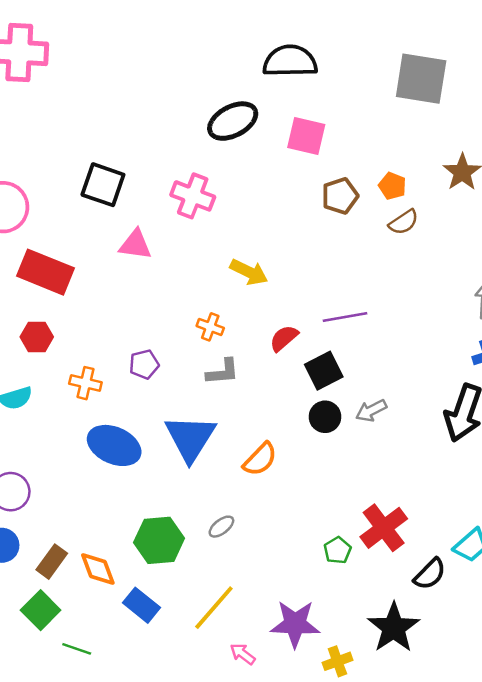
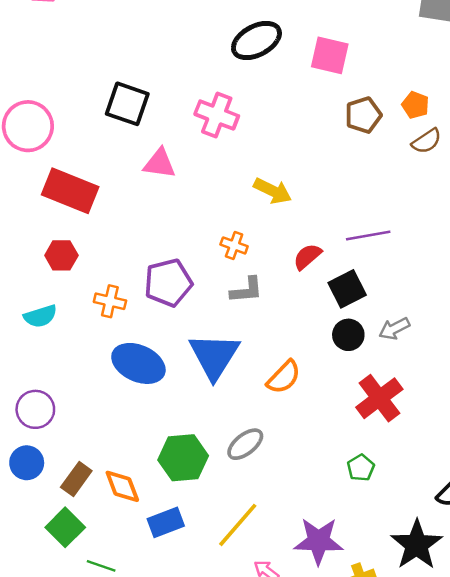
purple pentagon: (144, 364) -> (168, 283), size x1.6
gray ellipse: (221, 527) -> (245, 444), size x1.4
red cross: (384, 528) -> (379, 398), moved
blue rectangle: (142, 605) -> (166, 522), turned -60

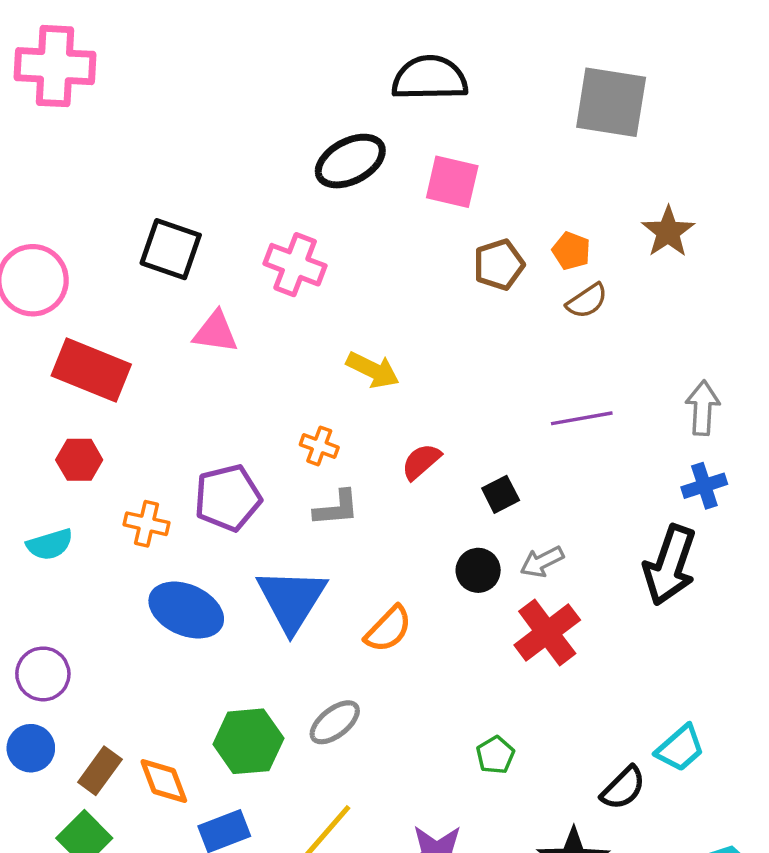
purple line: (368, 235) -> (582, 418), moved
black square: (347, 289) -> (501, 494), moved, size x0.7
red cross: (379, 398) -> (547, 632), moved

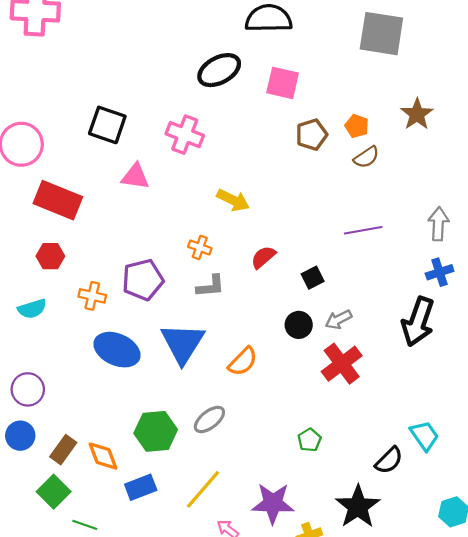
cyan trapezoid: (680, 748) -> (424, 436), turned -84

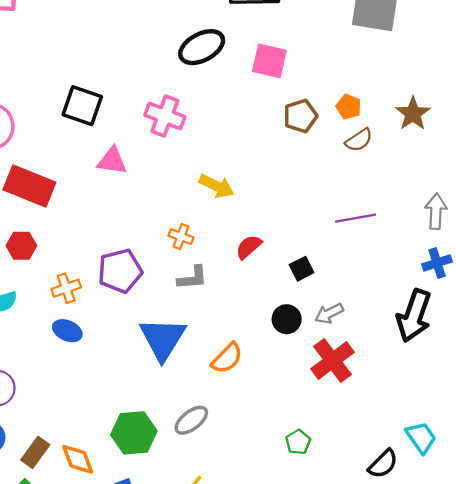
brown star: (417, 114) -> (413, 114), moved
orange cross: (92, 296) -> (66, 288), turned -32
blue ellipse: (117, 350) -> (67, 331), moved, size x0.6

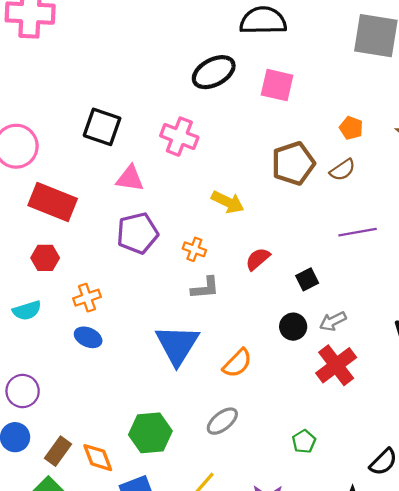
brown pentagon: (300, 116) -> (293, 163), moved, size x1.4
brown semicircle: (359, 140) -> (343, 170), moved
purple pentagon: (120, 271) -> (137, 233), moved
gray ellipse: (191, 420) -> (222, 421), moved

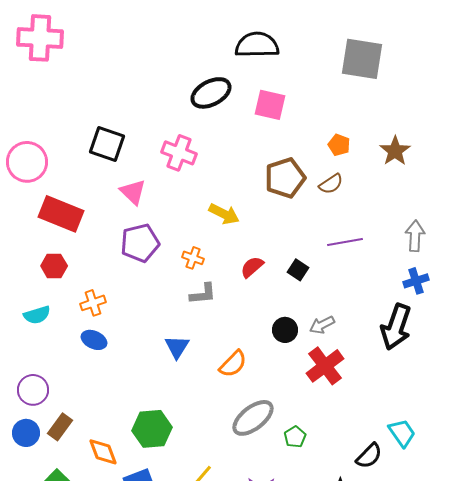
pink triangle: (130, 178) -> (133, 192), turned 36
black square: (307, 279) -> (298, 270), moved, turned -30
blue triangle: (177, 345) -> (177, 347), size x0.6
gray ellipse: (222, 421) -> (253, 418), moved, size x1.4
brown rectangle: (58, 451) -> (60, 427), moved

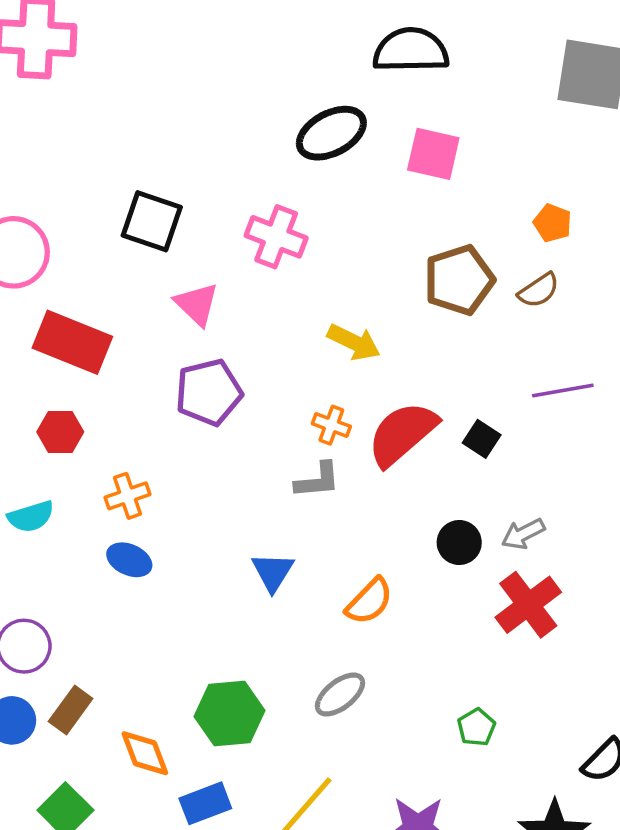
orange cross: (193, 258) -> (331, 425), moved
red semicircle: (252, 267) -> (402, 434), size x1.8
gray ellipse: (253, 418) -> (340, 694), moved, size x0.7

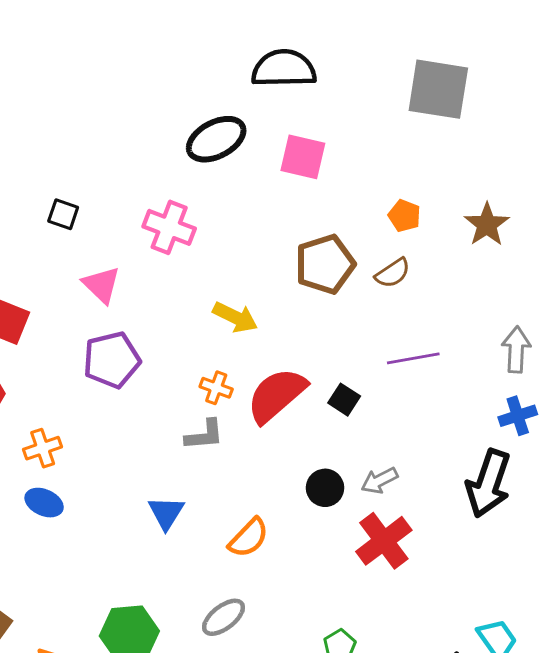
black square: (152, 221) -> (63, 214), size x0.6

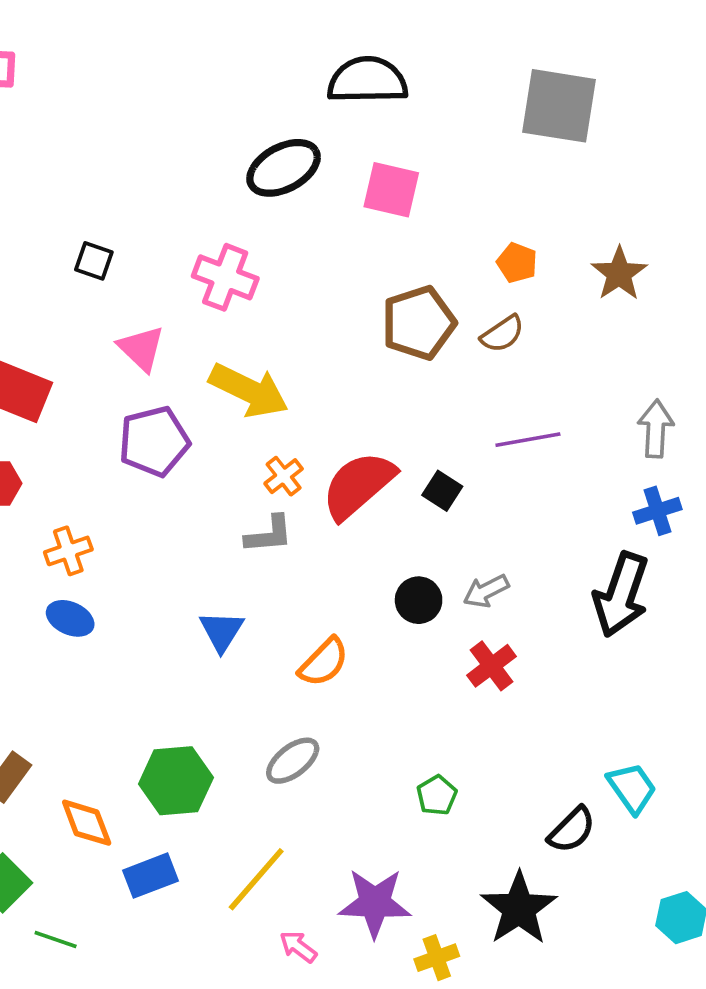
yellow arrow: (235, 317) -> (249, 390), moved, size x1.4
orange cross: (216, 388) -> (284, 476), turned 32
red cross: (384, 541) -> (491, 666), size x0.7

